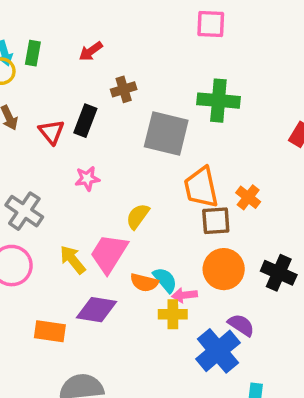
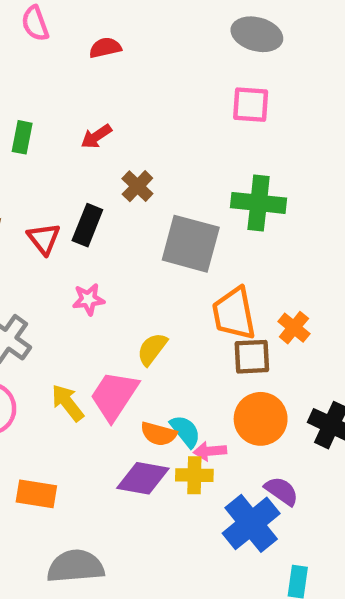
brown cross: (124, 89) -> (137, 186), turned -30
purple diamond: (96, 310) -> (143, 478), moved

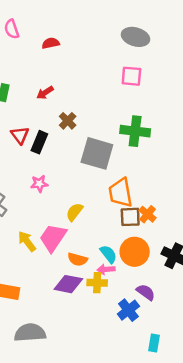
red triangle: (44, 239) -> (20, 135), moved
orange cross: (294, 328) -> (148, 214), moved
cyan semicircle: (185, 431) -> (108, 254), moved
blue cross: (251, 523) -> (128, 310), size x0.7

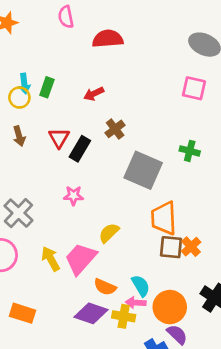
red semicircle: (51, 43) -> (108, 39), size x1.5
green cross: (135, 131) -> (190, 151), size x0.6
orange circle: (135, 252) -> (170, 307), moved

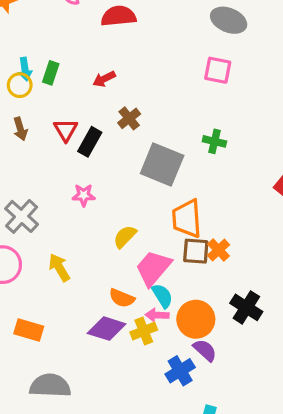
pink trapezoid: (81, 259) -> (153, 268), moved
yellow cross: (124, 316) -> (144, 331), turned -30

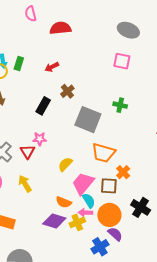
red triangle: (66, 130) -> (27, 152), moved
orange trapezoid: (187, 219) -> (103, 153), turned -70
brown square: (196, 251) -> (109, 186), moved

